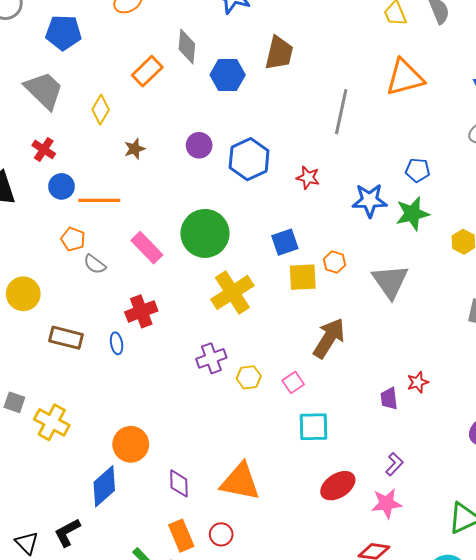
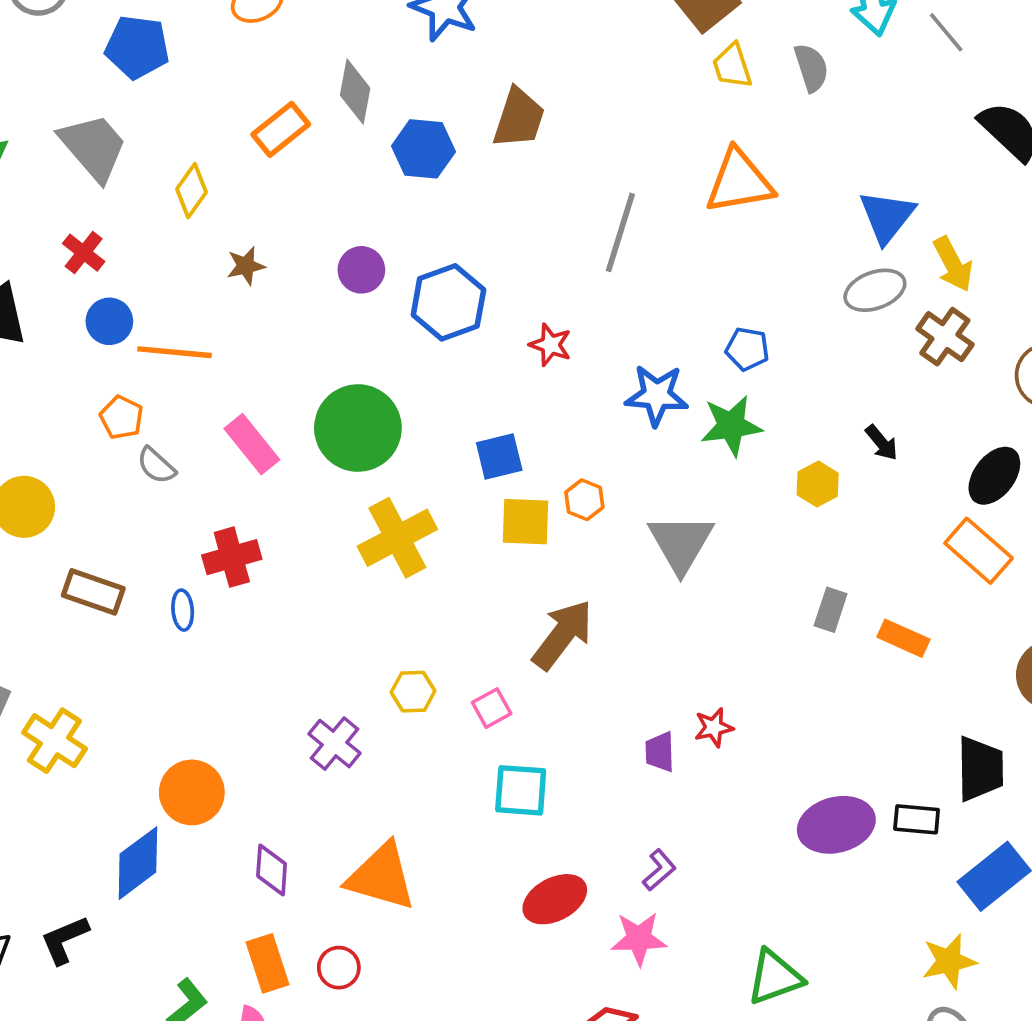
purple cross: (211, 358) -> (335, 744), moved, turned -36

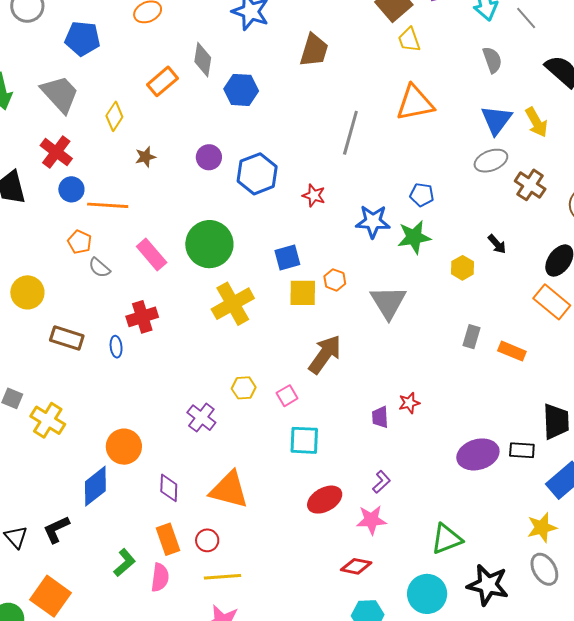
gray semicircle: (811, 68) -> (492, 60), moved
brown trapezoid: (519, 118) -> (314, 50), moved
red cross: (84, 253) -> (56, 152), size x1.4
yellow arrow: (953, 264) -> (536, 122), moved

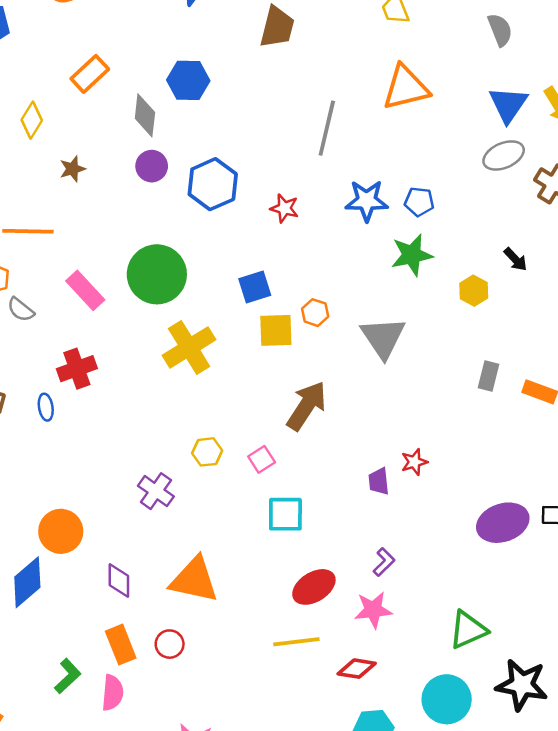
gray diamond: (203, 60) -> (145, 115), moved
blue star: (373, 222) -> (367, 201), moved
yellow line: (223, 577) -> (296, 642), moved

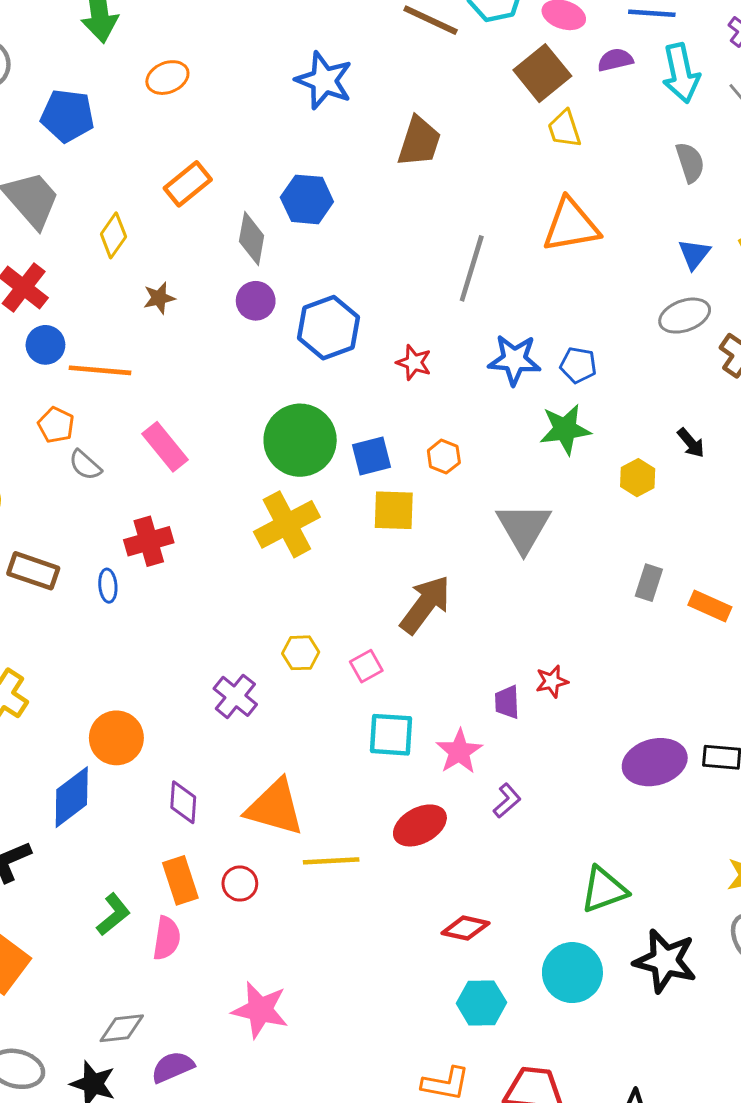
blue triangle: (508, 105) -> (694, 254), size x0.7
green circle: (157, 274) -> (300, 440), moved
orange hexagon: (315, 313) -> (444, 457), moved
pink star: (373, 610) -> (459, 752), moved, turned -30
yellow line: (296, 642) -> (331, 861), moved

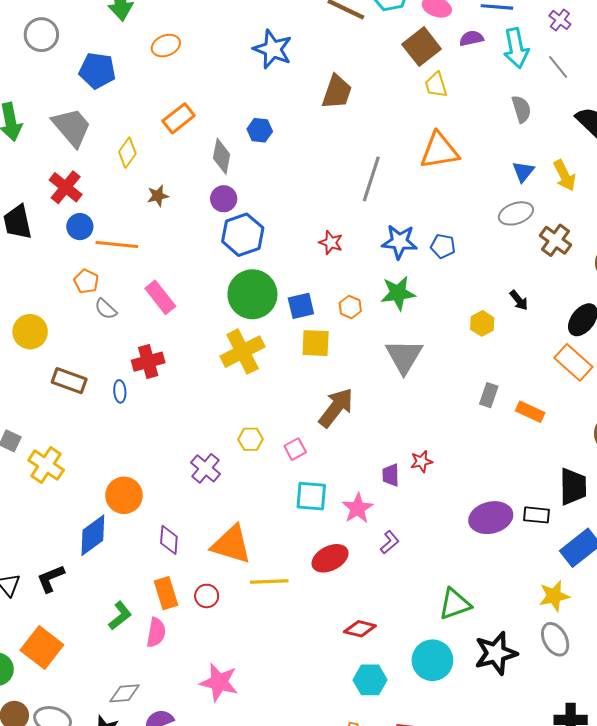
blue hexagon: (307, 199) -> (260, 130), size x0.7
blue hexagon: (328, 328) -> (243, 235), moved
green star: (565, 429) -> (398, 293), moved
black star: (665, 961) -> (496, 653), turned -30

